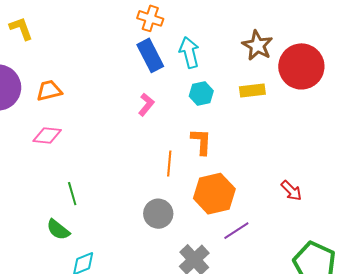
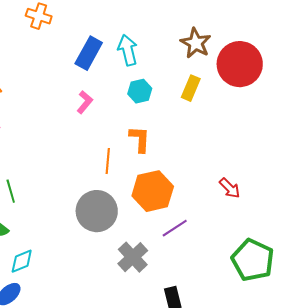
orange cross: (150, 18) -> (39, 16), moved
blue rectangle: (150, 55) -> (89, 53), turned 56
yellow rectangle: (252, 91) -> (191, 88), turned -60
gray circle: (158, 214) -> (97, 211), size x1.4

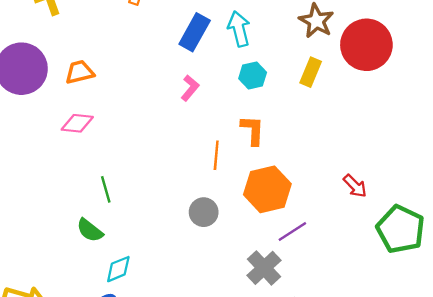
gray circle: (97, 211) -> (204, 212), size x0.6
gray cross: (133, 257) -> (264, 268), moved
green pentagon: (253, 260) -> (401, 229), moved

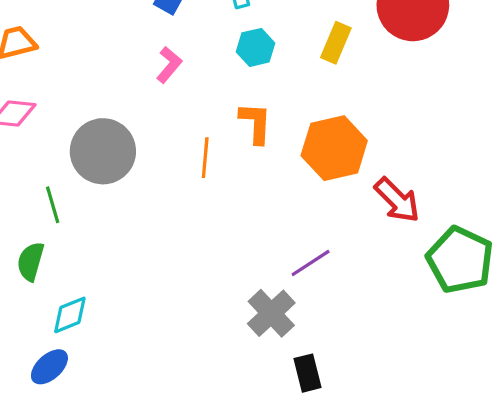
red arrow: (355, 186) -> (397, 200), size x1.4
orange hexagon: (267, 189) -> (334, 148), moved
gray circle: (204, 212) -> (103, 151), moved, size x1.6
green semicircle: (90, 230) -> (31, 261), turned 68

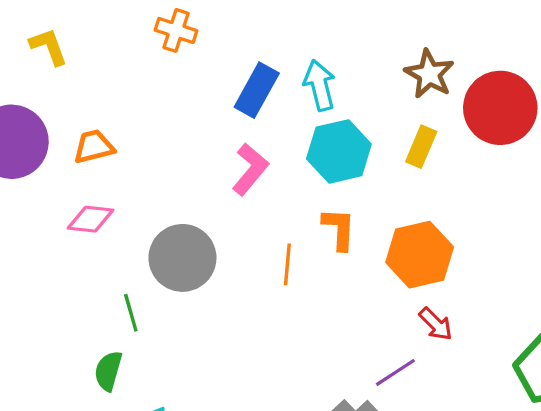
cyan hexagon: (256, 47) -> (339, 151), size x1.6
pink L-shape: (169, 65) -> (250, 169), size x1.4
red arrow: (397, 200) -> (436, 324), moved, size x0.7

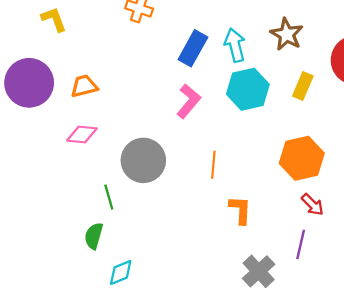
brown star: (429, 74) -> (287, 34), moved
orange L-shape: (339, 229) -> (240, 210), moved
purple line: (395, 372) -> (301, 244), moved, turned -44

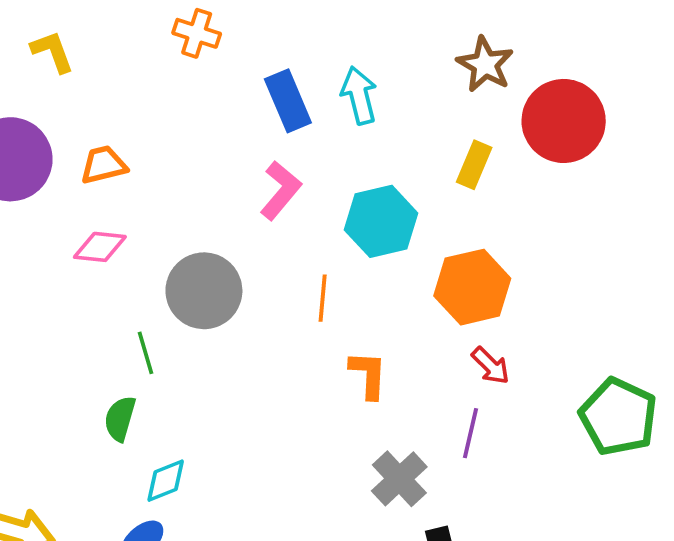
brown star: (287, 34) -> (485, 64), moved
blue rectangle: (193, 48) -> (288, 101), turned -52
cyan hexagon: (248, 89) -> (381, 221), moved

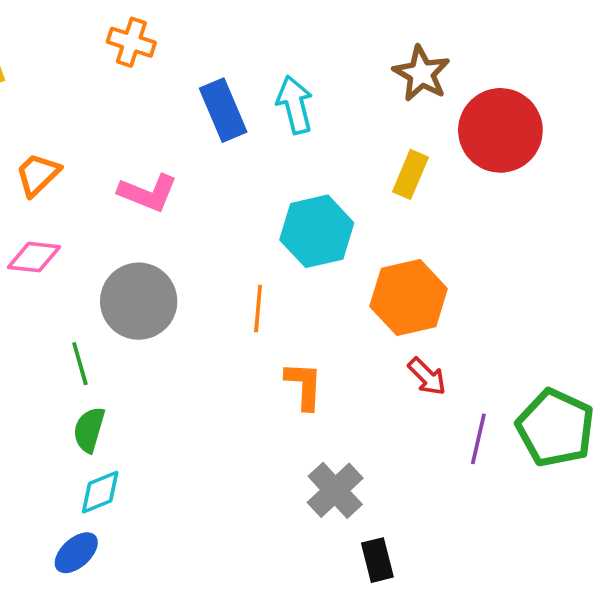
orange trapezoid: (104, 165) -> (38, 174), turned -30
pink L-shape: (281, 190) -> (148, 193), moved, turned 72
green semicircle: (120, 419) -> (89, 430), moved
purple line: (470, 433) -> (478, 439), moved

